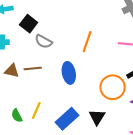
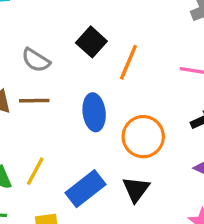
black square: (29, 24) -> (91, 42), moved
gray semicircle: (44, 41) -> (36, 60), moved
orange circle: (113, 87) -> (143, 137), moved

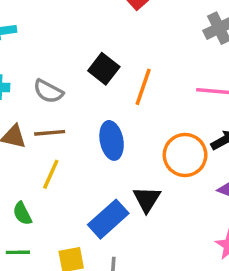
orange circle: (143, 137) -> (185, 155), moved
yellow line: (35, 171) -> (51, 174), moved
black triangle: (136, 189) -> (147, 199), moved

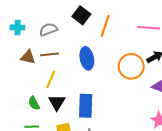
gray semicircle: (48, 91) -> (48, 29), turned 132
black triangle: (147, 199) -> (57, 102), moved
blue rectangle: (108, 219) -> (86, 106), turned -45

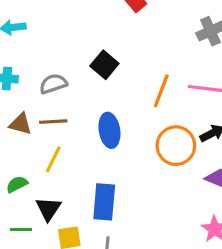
orange line: (105, 26) -> (161, 91), moved
black triangle: (57, 102) -> (48, 209), moved
green semicircle: (34, 103) -> (17, 184), moved, turned 88

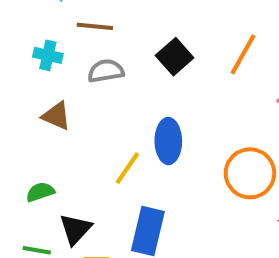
orange line: (161, 91) -> (243, 54), moved
brown line: (53, 122) -> (95, 26), moved
yellow line: (53, 159) -> (127, 168), moved

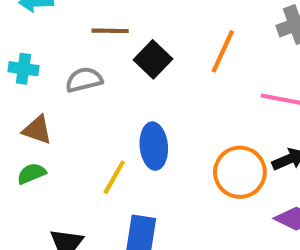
brown line: (95, 26) -> (110, 31), moved
green semicircle: (40, 192) -> (31, 174), moved

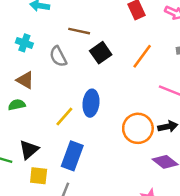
gray semicircle: (84, 80) -> (58, 56), turned -115

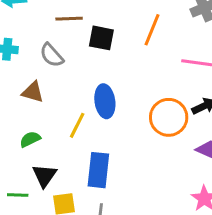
black square: (101, 53) -> (101, 38), turned -30
brown triangle: (25, 80) -> (33, 92), moved
green semicircle: (17, 105) -> (30, 139), moved

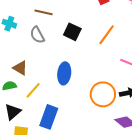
brown line: (69, 19) -> (44, 12), moved
brown triangle: (33, 92) -> (20, 68), moved
yellow line: (77, 125) -> (33, 90), moved

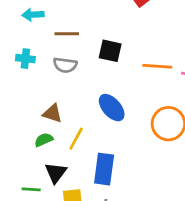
gray semicircle: (37, 35) -> (65, 65), turned -42
orange line: (107, 35) -> (157, 66), moved, turned 70
blue ellipse: (64, 73) -> (112, 108), turned -35

